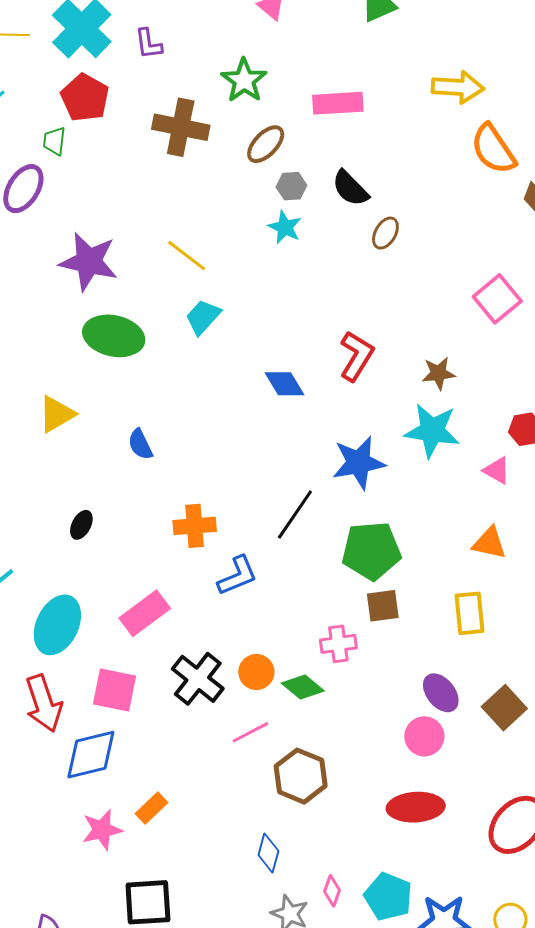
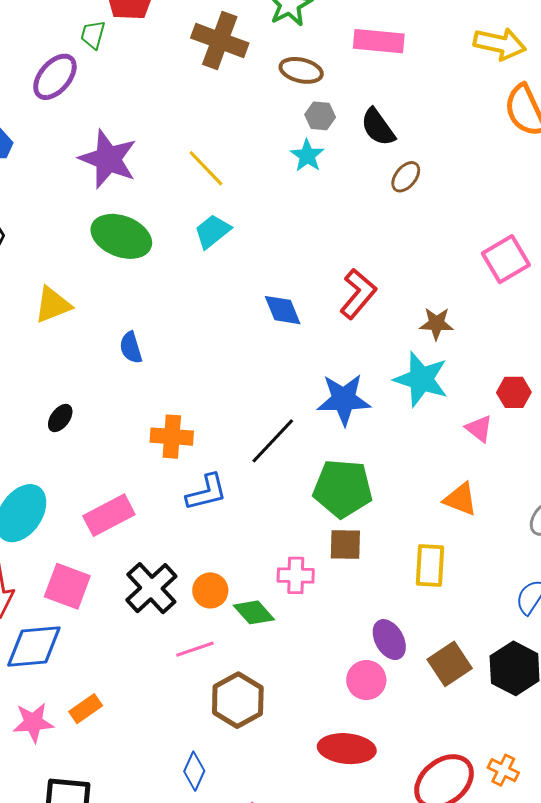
brown ellipse: (266, 144) -> (301, 70), turned 51

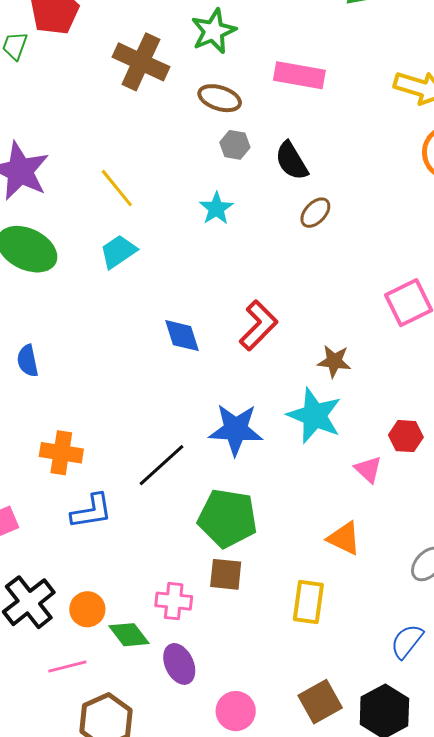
cyan star: (307, 156) -> (216, 208), moved
purple ellipse: (389, 640) -> (179, 664), moved

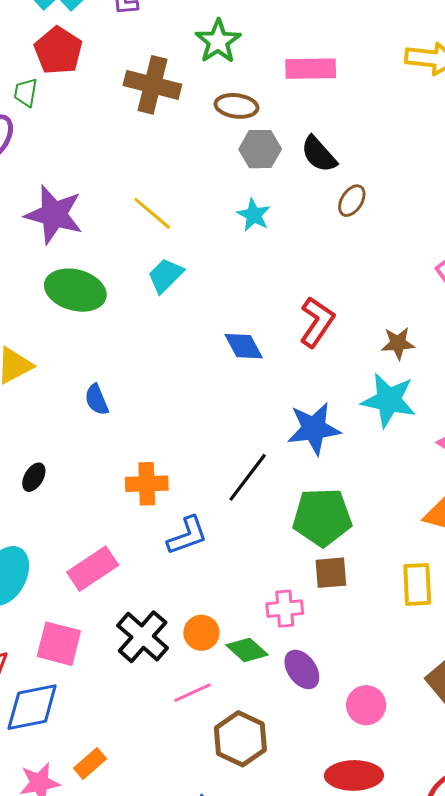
gray hexagon: (235, 145) -> (260, 149), size x1.4

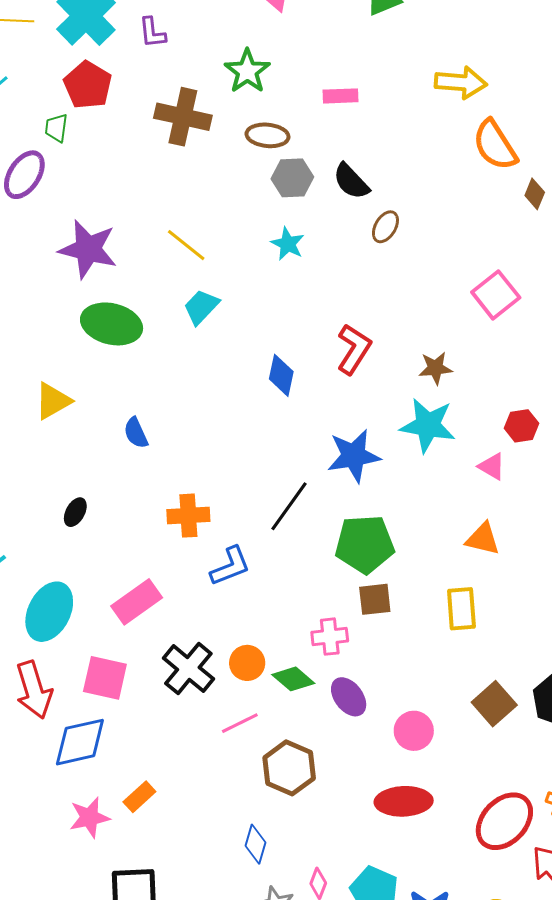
pink rectangle: (311, 69) -> (341, 96), size x0.7
blue diamond: (244, 346) -> (281, 375), turned 42

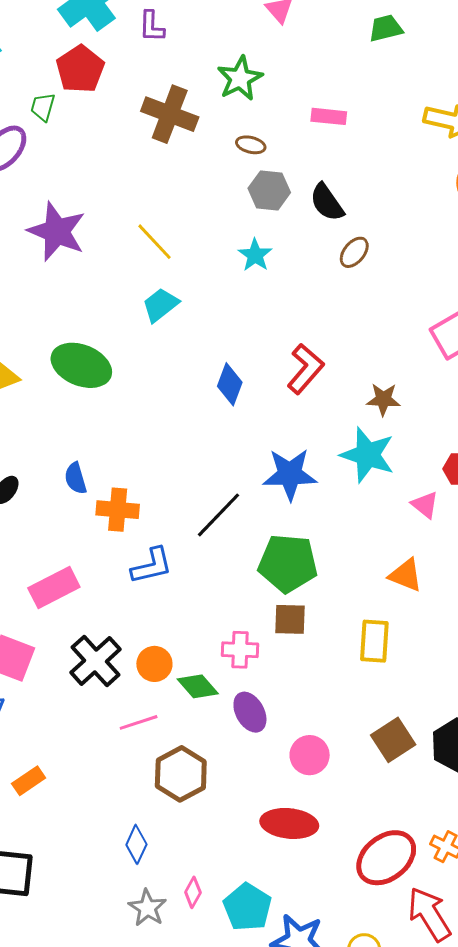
brown ellipse: (267, 135) -> (251, 145), size x0.7
green ellipse: (112, 324) -> (81, 365), moved
blue semicircle: (136, 433) -> (76, 478), moved

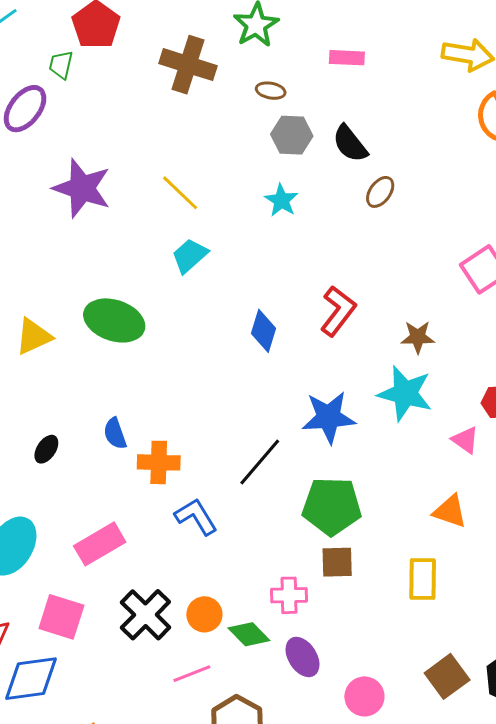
blue L-shape: (152, 566) -> (196, 517), turned -105

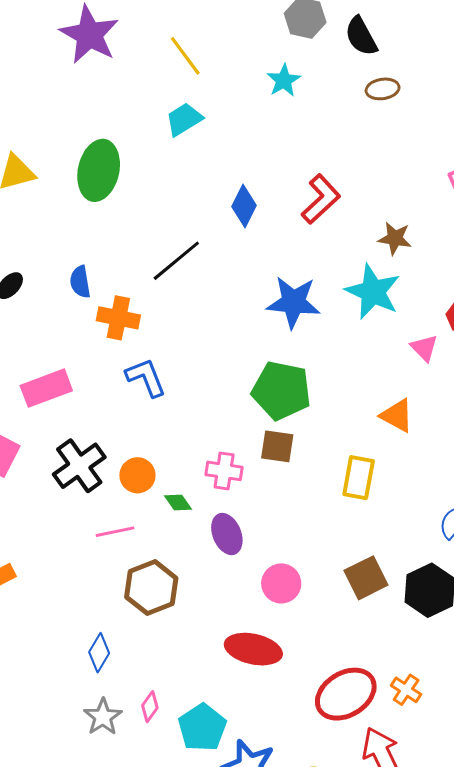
brown ellipse: (380, 192) -> (383, 89), turned 36
green ellipse: (114, 320) -> (99, 170), turned 74
black line: (260, 462) -> (176, 261), moved
green diamond: (249, 634) -> (178, 503), size x0.7

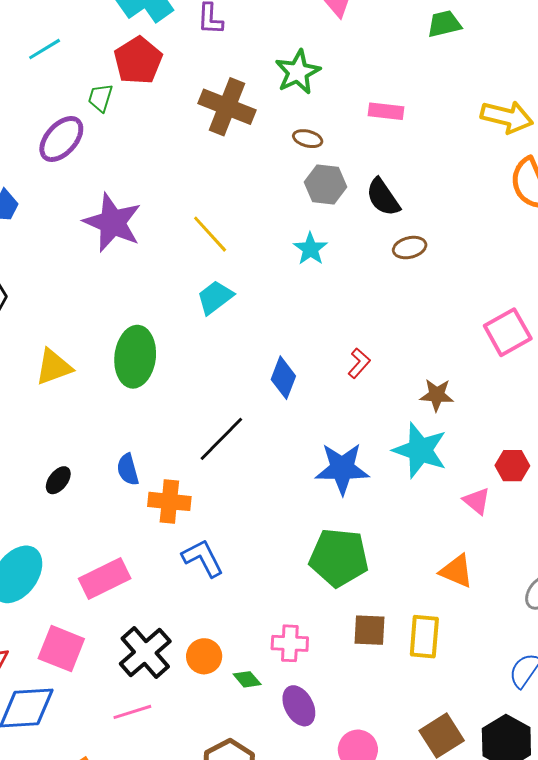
red L-shape: (321, 199) -> (359, 363), size x0.6
brown square: (277, 446) -> (370, 630), moved
pink line: (115, 532) -> (132, 712), moved

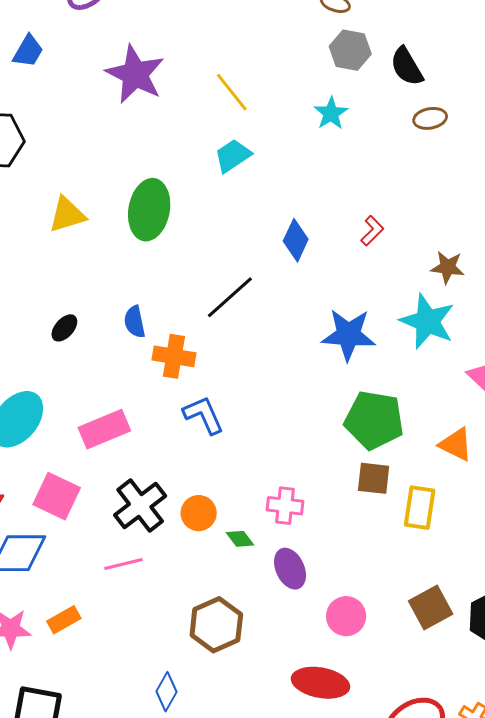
green pentagon: (339, 558) -> (374, 420), moved
brown square: (370, 630) -> (374, 478), moved

